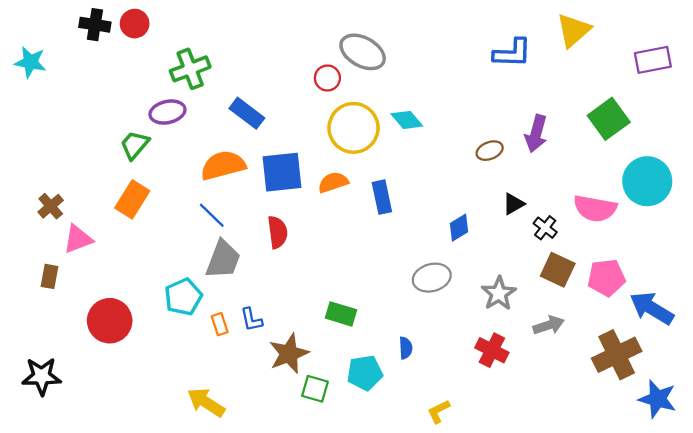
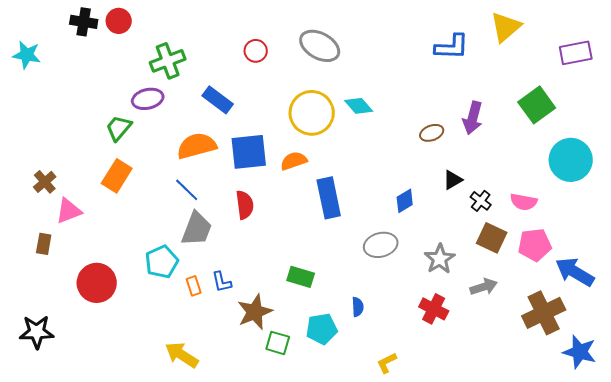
red circle: (327, 78) -> (256, 51), moved
blue rectangle: (382, 197) -> (329, 198), moved, size x1.4
pink semicircle: (595, 208) -> (524, 202), moved, size x0.7

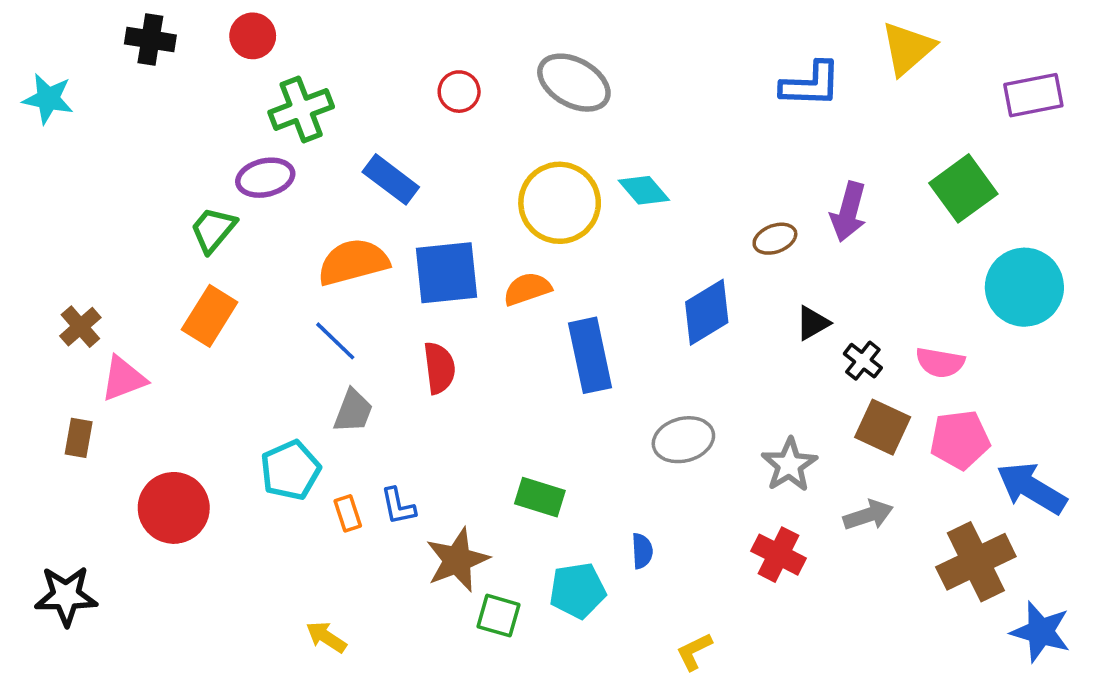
red circle: (119, 21) -> (253, 36), moved
blue diamond: (405, 201) -> (707, 312), moved, size x1.5
gray trapezoid: (197, 229) -> (353, 411), size x0.7
yellow arrow: (182, 355) -> (326, 637), size x0.7

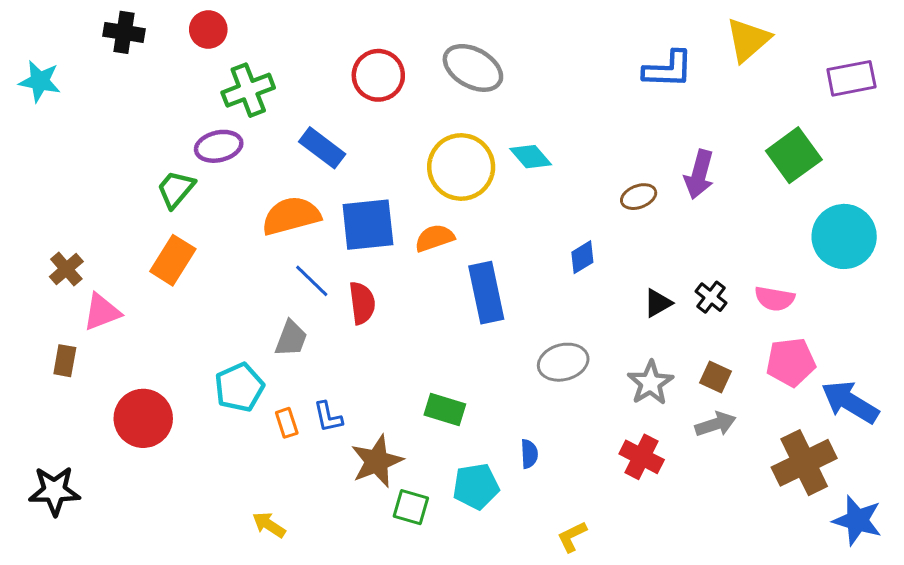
red circle: (459, 92) -> (378, 75), size x1.5
blue diamond: (707, 312) -> (582, 257), size x0.6
black triangle: (813, 323) -> (658, 303), moved
blue line: (335, 341) -> (312, 281), moved
brown square: (883, 427) -> (715, 377), moved, size x0.7

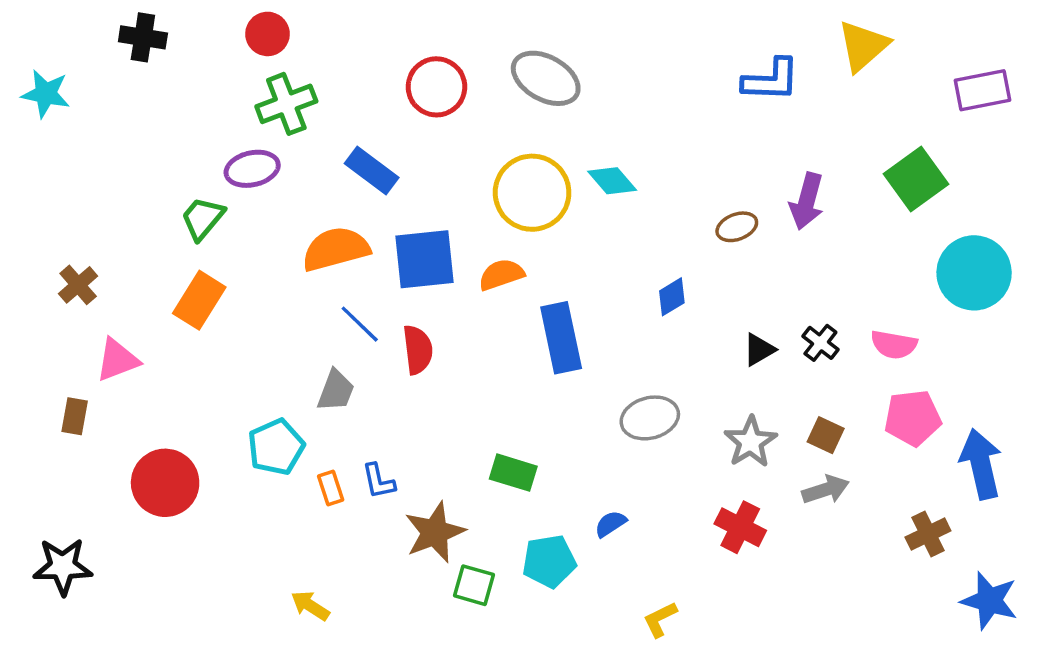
red circle: (208, 29) -> (268, 34), moved
brown cross: (66, 269) -> (78, 285), moved
blue arrow: (850, 402) -> (981, 464), turned 46
blue semicircle: (529, 454) -> (611, 524), turned -120
brown cross: (804, 463) -> (928, 534), size x0.6

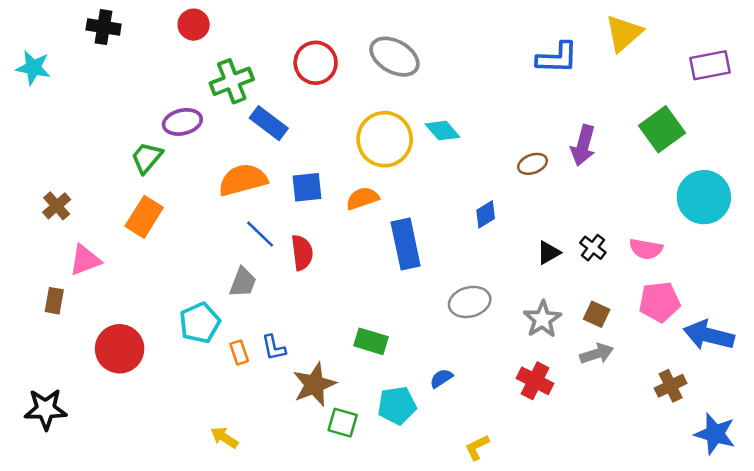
green cross: (286, 104) -> (232, 81), moved
blue square: (425, 259) -> (307, 187), size x0.7
blue arrow: (981, 464) -> (709, 335), turned -63

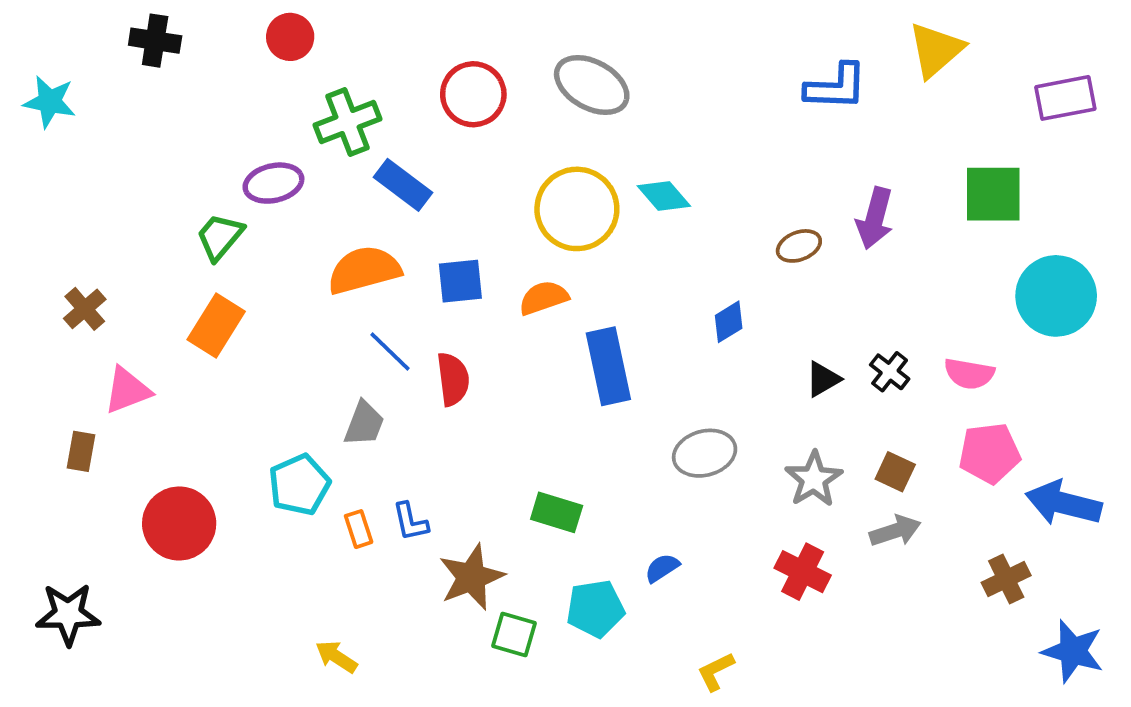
green square: (662, 129) -> (993, 194), turned 36

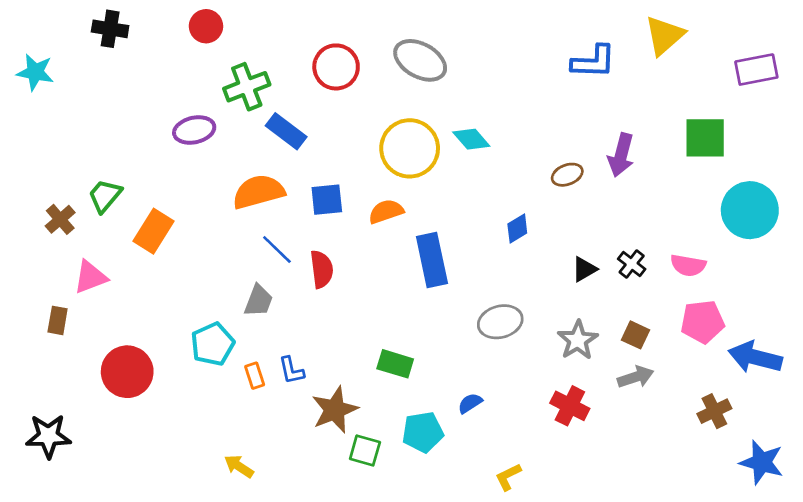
green trapezoid: (220, 237) -> (105, 196), moved

